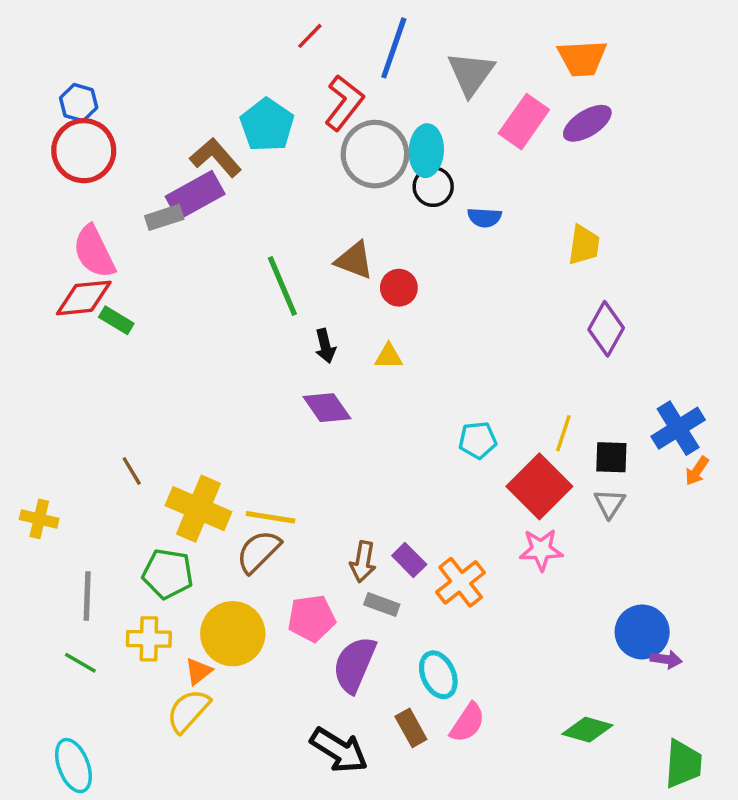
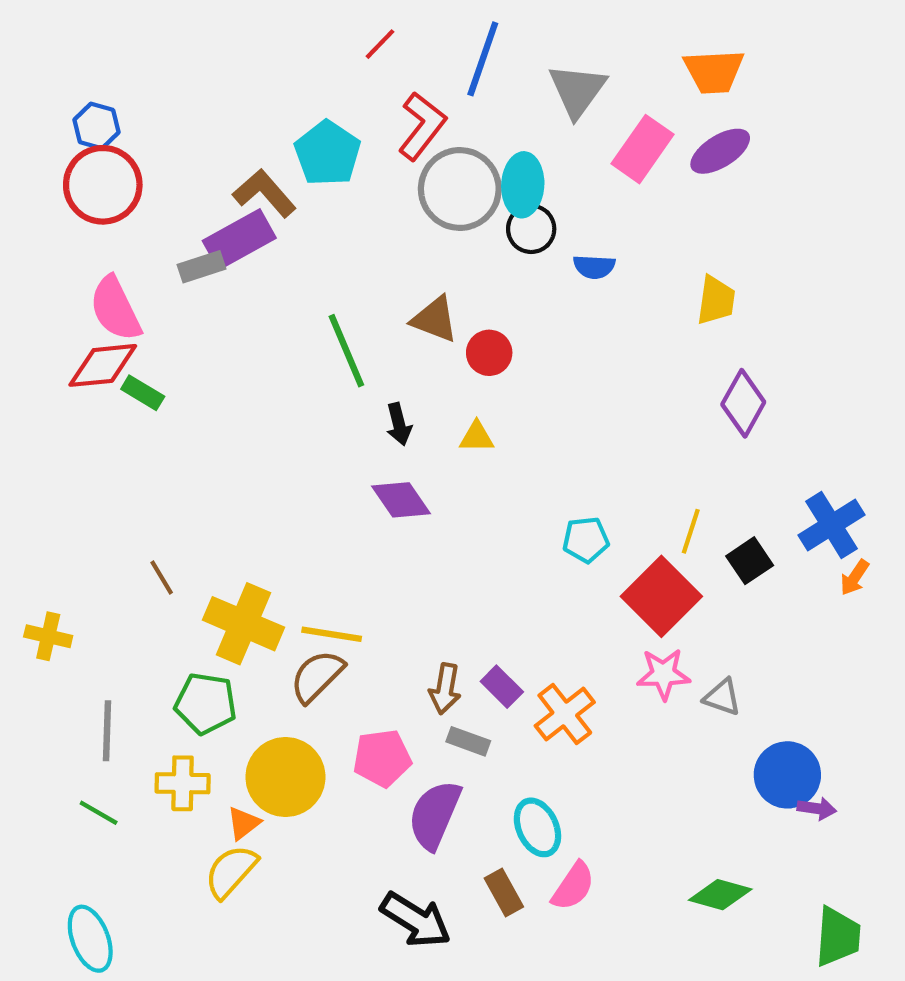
black square: (611, 457) -> (750, 561), turned -36
gray triangle: (610, 504) -> (722, 697), moved, turned -44

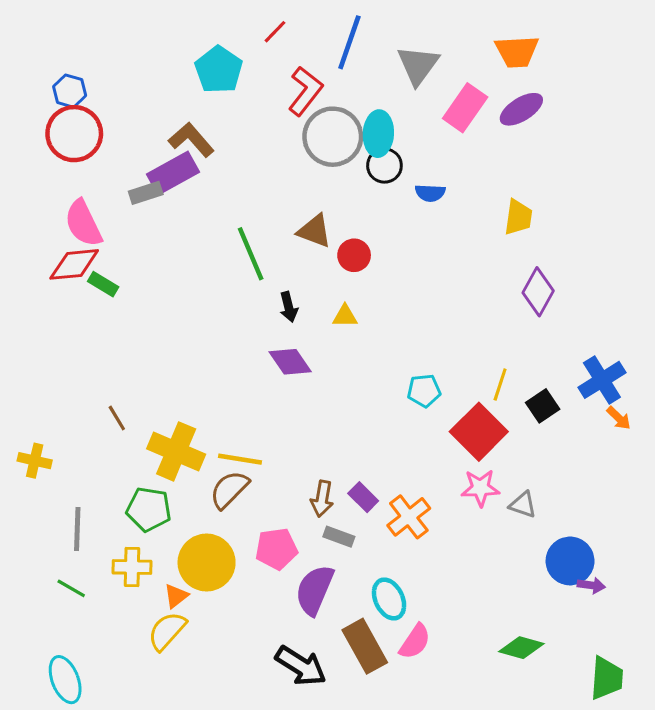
cyan pentagon: (327, 153) -> (219, 70), moved
orange arrow: (855, 578) -> (619, 418), turned -80
brown rectangle: (504, 893) -> (365, 646), size x1.6

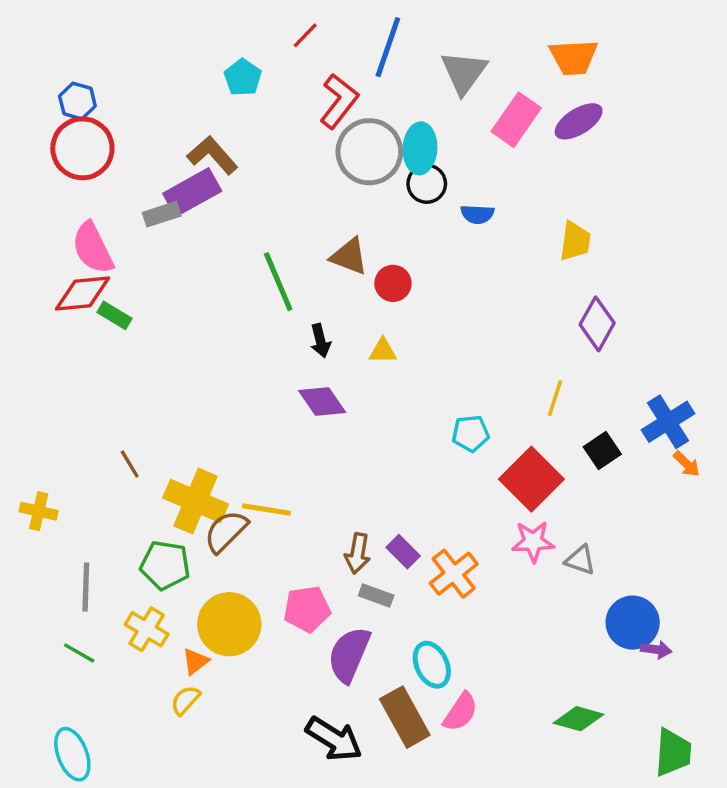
cyan pentagon: (219, 70) -> (243, 77), size x0.7
yellow line: (500, 385) -> (555, 398), moved
brown semicircle: (229, 489) -> (226, 531), moved
yellow cross: (132, 567) -> (147, 629), turned 30
yellow semicircle: (167, 631) -> (185, 700), size x0.7

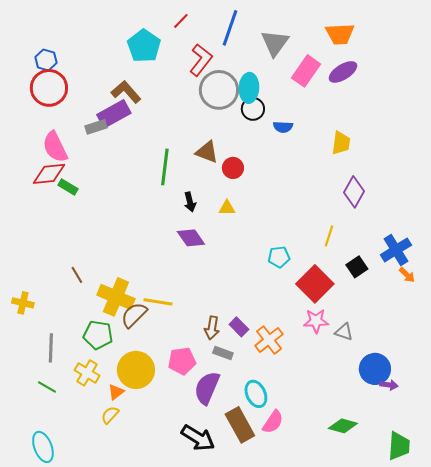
cyan pentagon: (243, 77) -> (144, 46), size x1.5
green line: (278, 282) -> (165, 167), turned 30

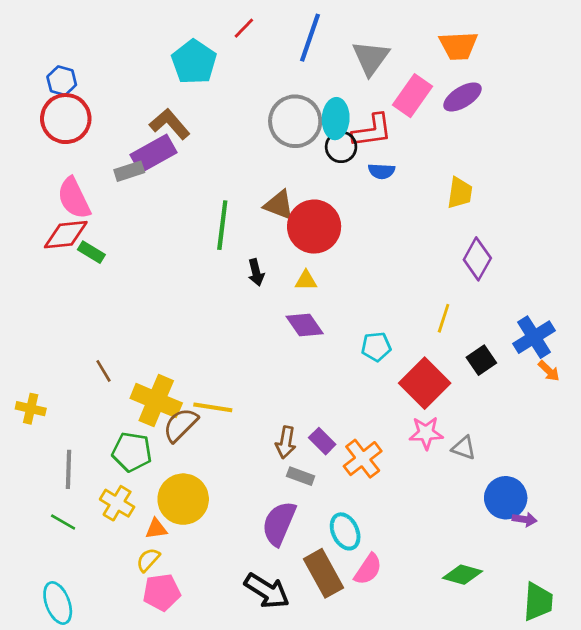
red L-shape: (201, 60) -> (372, 131), moved, turned 44
red circle: (233, 168) -> (314, 227), size x1.8
purple diamond: (191, 238) -> (305, 325), moved
pink pentagon: (182, 361) -> (162, 592), moved
orange triangle: (116, 392) -> (156, 529), turned 30

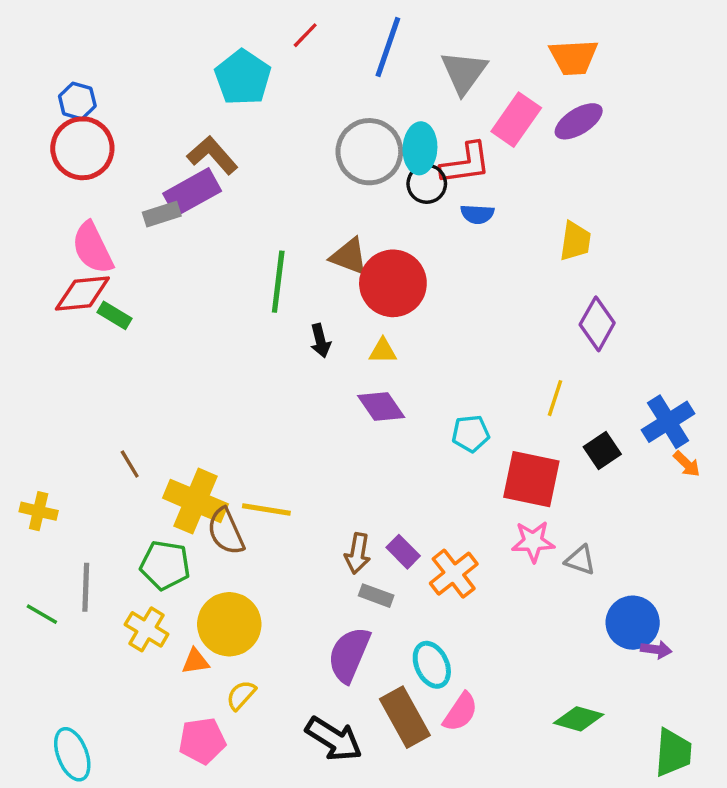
red square: (425, 383) -> (531, 479), turned -33
brown semicircle: (180, 425) -> (226, 531), turned -69
green line: (63, 522) -> (42, 614), moved
yellow semicircle: (148, 560) -> (241, 695), moved

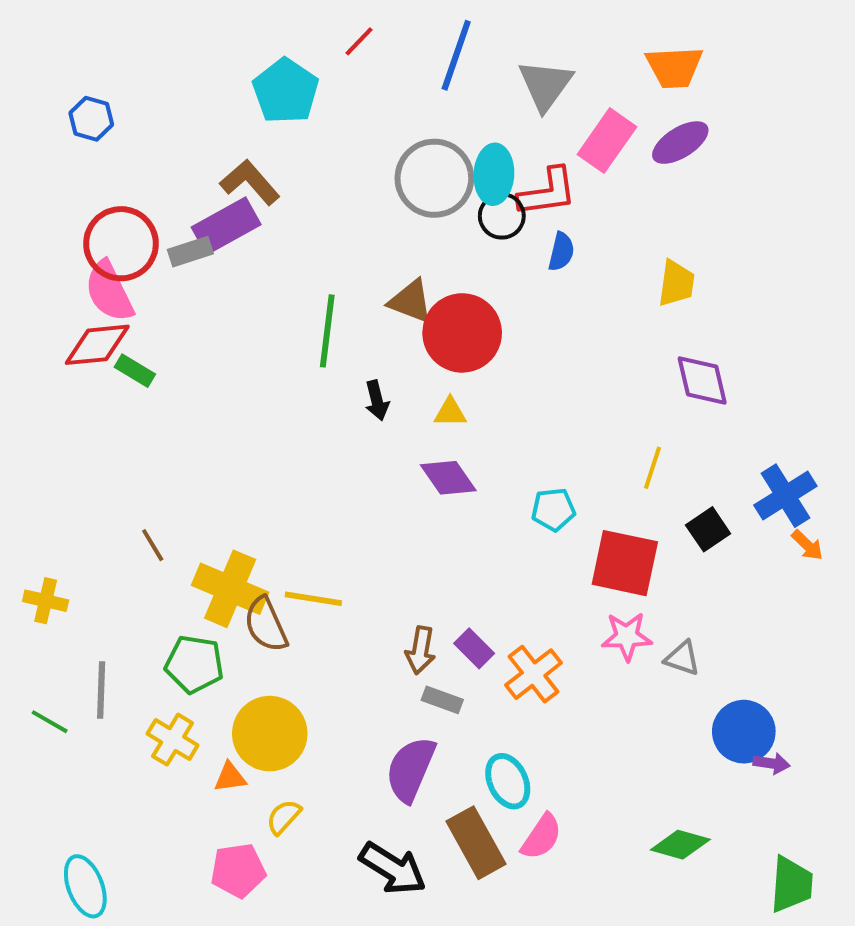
red circle: (82, 148) -> (121, 244), moved
blue semicircle: (477, 214) -> (561, 252), turned -80
purple diamond: (597, 324) -> (702, 381), turned -42

